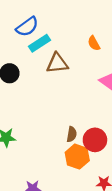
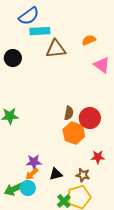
cyan rectangle: (39, 43) -> (40, 31), turned 30
orange semicircle: (94, 43) -> (89, 40), moved, turned 96

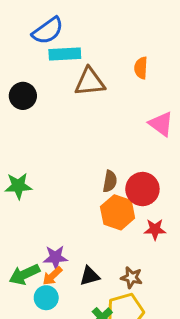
orange semicircle: (89, 40) -> (141, 68), turned -64
pink triangle: (102, 65) -> (161, 124), moved
red star: (98, 157) -> (155, 229), moved
green arrow: (14, 189) -> (24, 274), moved

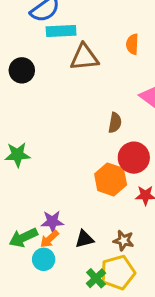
brown semicircle: (110, 181) -> (115, 123), moved

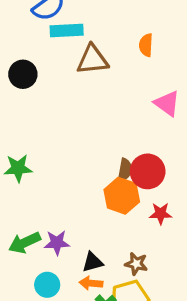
brown semicircle: (115, 123) -> (125, 170), moved
green arrow: (23, 238) -> (25, 243), moved
orange arrow: (49, 239) -> (91, 283), moved, turned 48

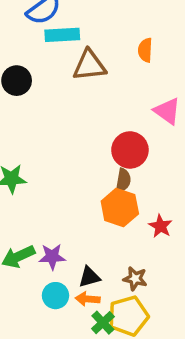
red circle: (148, 171) -> (130, 150), moved
red star: (161, 214) -> (160, 226), turned 30
cyan circle: (47, 285) -> (55, 296), moved

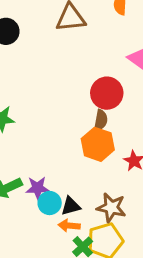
brown star: (135, 279) -> (111, 208), size x1.4
cyan circle: (55, 296) -> (50, 203), moved

